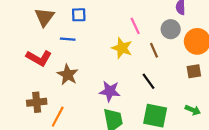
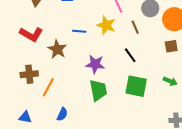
blue line: (68, 39) -> (79, 31), moved

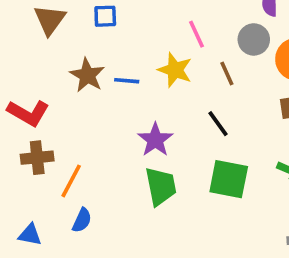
red L-shape: (31, 34) -> (28, 113), moved
brown star: (57, 49) -> (87, 75), moved
purple star: (95, 64) -> (155, 140), turned 30
blue semicircle: (62, 114) -> (82, 220), moved

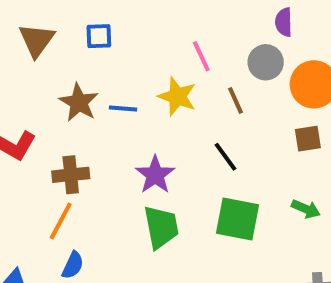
brown cross: (37, 158) -> (71, 175), moved

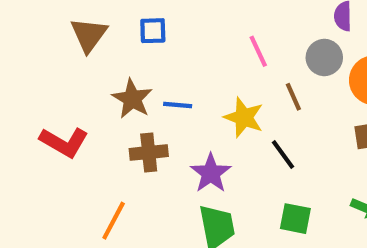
yellow star: (177, 96) -> (244, 117), moved
brown cross: (71, 175) -> (149, 153), moved
green square: (238, 219) -> (295, 219), size x0.7

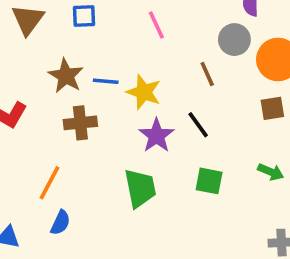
pink line: (258, 51) -> (156, 25), moved
yellow star: (244, 117) -> (144, 92), moved
purple star: (211, 173) -> (156, 136), moved

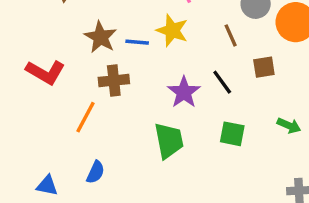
yellow star: (144, 92) -> (172, 30), moved
brown square: (272, 108) -> (264, 67), moved
orange line: (50, 183) -> (85, 117), moved

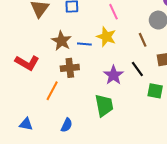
green square: (232, 134) -> (155, 91), moved
blue semicircle: (96, 172) -> (67, 125), moved
blue triangle: (47, 186) -> (26, 124), moved

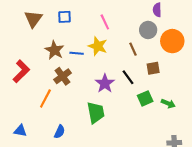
red L-shape: (27, 63) -> (21, 71), turned -75
brown cross: (70, 68) -> (63, 76), turned -30
green square: (155, 91) -> (145, 98), turned -35

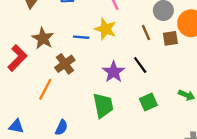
brown star: (54, 50) -> (43, 38), moved
brown square: (153, 68) -> (170, 38), moved
green square: (145, 98) -> (148, 102), moved

